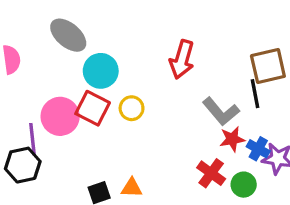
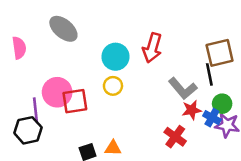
cyan circle: (101, 71) -> (115, 57), moved
red square: (93, 108) -> (75, 101), moved, turned -36
green circle: (244, 185) -> (222, 104), moved

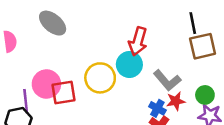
cyan circle: (115, 57) -> (129, 64), moved
black line: (209, 74) -> (193, 23), moved
yellow circle: (113, 86) -> (100, 78), size x1.6
blue cross: (212, 118) -> (157, 108), moved

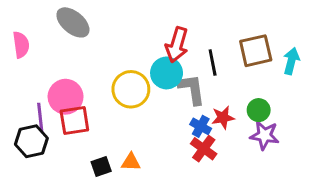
black line: (193, 23) -> (213, 63), moved
gray L-shape: (167, 80) -> (192, 89), moved, turned -148
red square: (64, 93) -> (74, 120), moved

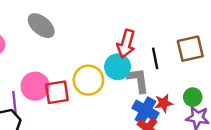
red square: (74, 120) -> (57, 92), moved
blue cross: (201, 126) -> (145, 110), size x1.5

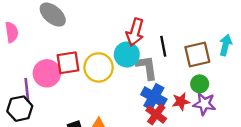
brown square: (190, 49) -> (197, 55), moved
red square: (57, 92) -> (68, 63), moved
red star: (164, 103) -> (181, 102), moved

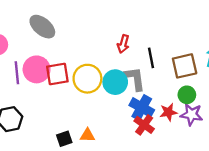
red arrow: (135, 32) -> (123, 44), size x0.7
cyan circle: (127, 55) -> (115, 82), moved
pink circle: (47, 73) -> (37, 69), moved
purple line: (27, 90) -> (17, 73), moved

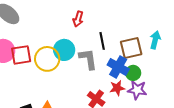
red arrow: (123, 44) -> (78, 19), moved
cyan circle: (115, 82) -> (64, 50), moved
blue cross: (142, 108) -> (118, 67), moved

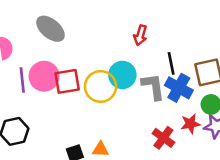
blue cross: (118, 67) -> (179, 88), moved

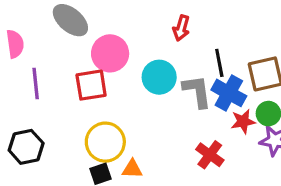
pink circle: (44, 76) -> (110, 53), moved
yellow circle: (101, 86) -> (105, 142), moved
red star: (190, 124) -> (243, 121), moved

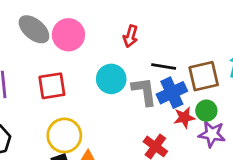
pink circle: (110, 53) -> (68, 35), moved
black line: (219, 63) -> (164, 66), turned -70
blue cross: (229, 93) -> (172, 93), turned 36

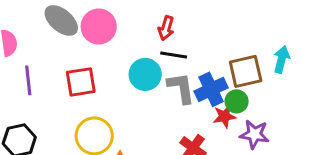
black line: (164, 66) -> (174, 55), moved
green circle: (206, 111) -> (237, 101), moved

